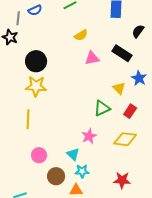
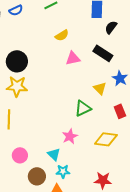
black semicircle: (138, 31) -> (111, 27), moved
red rectangle: (130, 111) -> (120, 111), moved, turned -56

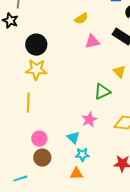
brown circle: (37, 176) -> (42, 158), moved

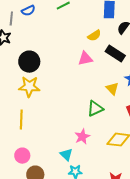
yellow semicircle: (81, 19) -> (94, 36), moved
pink circle: (39, 139) -> (22, 156), moved

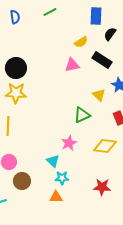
blue semicircle: (28, 11) -> (15, 17), turned -72

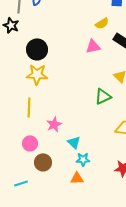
pink star: (69, 143) -> (54, 124), moved

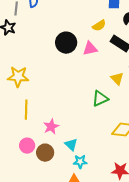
black circle: (37, 49) -> (66, 43), moved
yellow star: (37, 74) -> (18, 77), moved
brown circle: (43, 162) -> (45, 153), moved

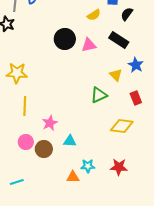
yellow semicircle: (99, 26) -> (94, 15), moved
cyan triangle: (71, 145) -> (70, 141), turned -40
cyan star: (80, 162) -> (88, 166), moved

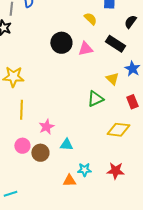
black semicircle: (127, 14) -> (130, 22), moved
yellow semicircle: (94, 15) -> (90, 19), turned -104
cyan line: (17, 182) -> (10, 194), moved

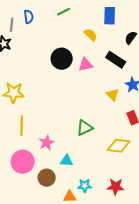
green triangle: (95, 99) -> (85, 128), moved
pink circle: (22, 146) -> (23, 162), size x1.5
brown circle: (40, 153) -> (47, 178), moved

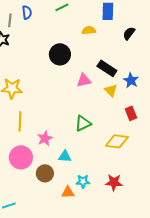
yellow semicircle: (91, 35) -> (89, 30), turned -48
black rectangle: (116, 60) -> (107, 68), moved
pink triangle: (86, 65) -> (84, 80), moved

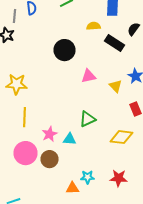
black rectangle: (107, 68) -> (114, 43), moved
cyan triangle: (65, 156) -> (70, 139), moved
brown circle: (45, 173) -> (50, 159), moved

